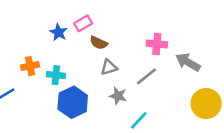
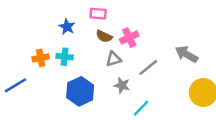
pink rectangle: (83, 23) -> (98, 14), moved, turned 35
pink cross: (157, 44) -> (129, 38), moved, turned -30
cyan cross: (56, 75) -> (65, 57), moved

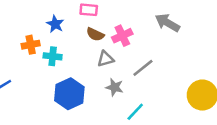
gray arrow: (187, 54) -> (167, 23), moved
orange cross: (41, 58) -> (31, 45), moved

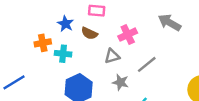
brown semicircle: (95, 34) -> (89, 33), moved

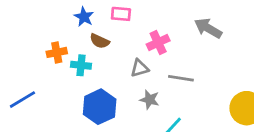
blue star: (65, 24) -> (84, 17), moved
brown semicircle: (89, 33) -> (100, 41), moved
gray line: (147, 64) -> (181, 78), turned 48

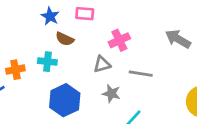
gray arrow: (208, 28) -> (178, 39), moved
orange cross: (57, 52) -> (15, 70), moved

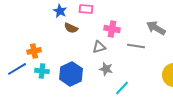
pink cross: (119, 40) -> (112, 29), turned 35
cyan cross: (47, 62) -> (42, 71), moved
gray line: (141, 74) -> (136, 46), moved

